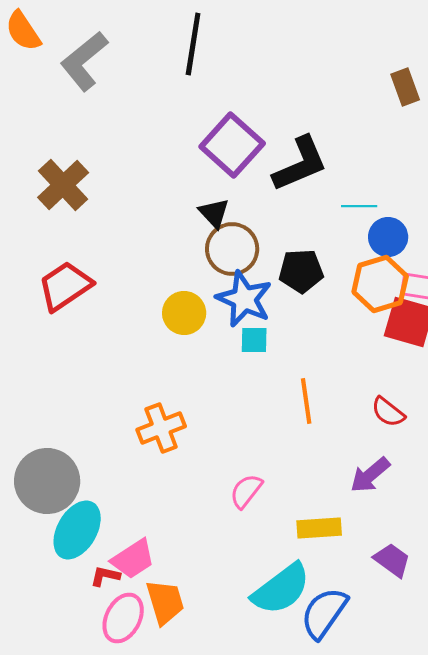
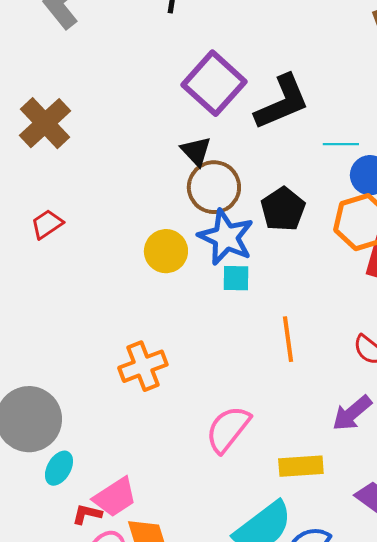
black pentagon: (301, 271) -> (283, 209), turned -30
red trapezoid: (65, 286) -> (47, 224), size x0.6
pink semicircle: (246, 491) -> (228, 429), size x1.4
cyan ellipse: (77, 530) -> (59, 468), size x0.6

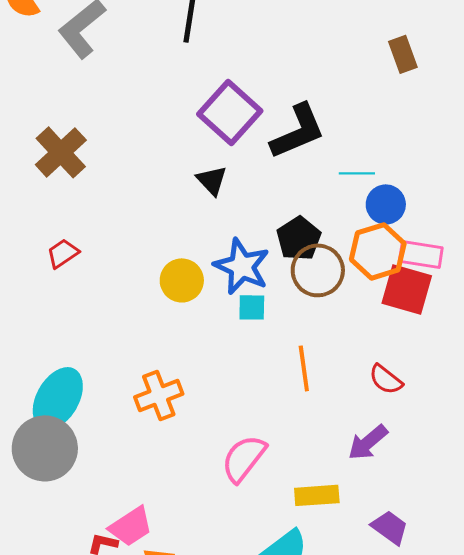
brown circle: (214, 187) -> (318, 270), moved
cyan ellipse: (59, 468) -> (58, 398), moved, size x1.8

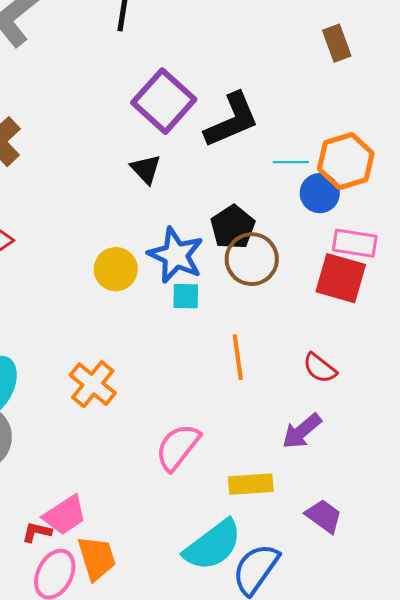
orange hexagon: (378, 251) -> (346, 161), moved
orange cross: (159, 395) -> (93, 384), turned -30

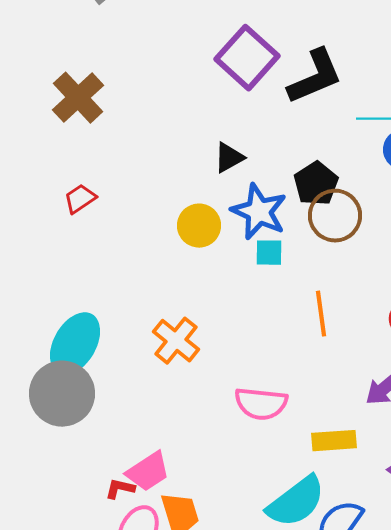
black triangle: (146, 169) -> (229, 158), moved, turned 44
pink semicircle: (178, 447) -> (261, 404), turned -122

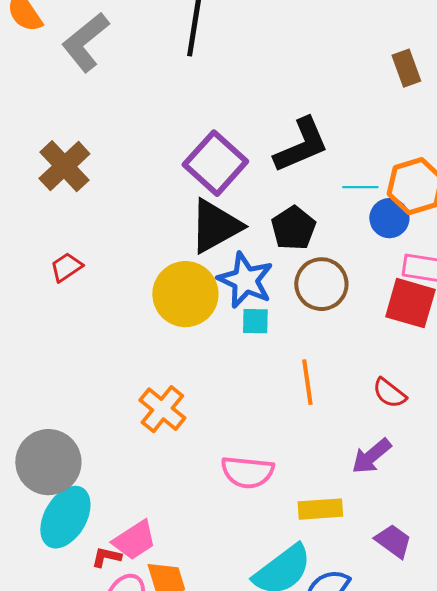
purple square: (247, 58) -> (215, 163), moved
black triangle: (229, 158) -> (215, 226), size x1.8
black pentagon: (316, 184) -> (293, 228), moved
yellow circle: (199, 226) -> (185, 294), size x1.5
cyan ellipse: (75, 344) -> (65, 517), moved

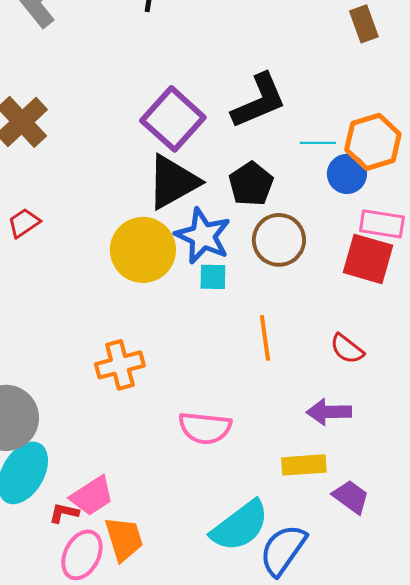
orange cross: (162, 409) -> (120, 365), turned 36
purple arrow: (371, 456) -> (329, 412), turned 39
yellow rectangle: (320, 509) -> (304, 465), moved

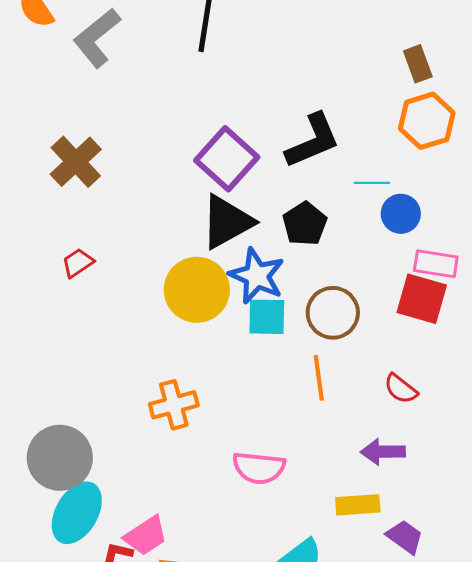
orange hexagon: (373, 142) -> (427, 121), moved
brown circle: (279, 240) -> (333, 313), moved
cyan square: (213, 277) -> (267, 317), size x1.4

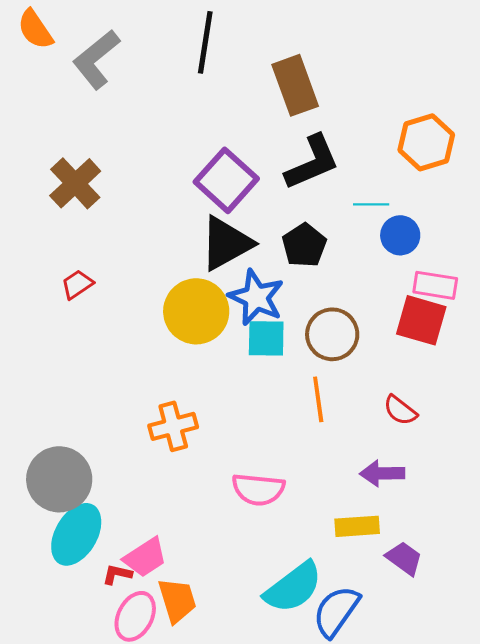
brown rectangle: (418, 64) -> (295, 85), moved, size x1.6

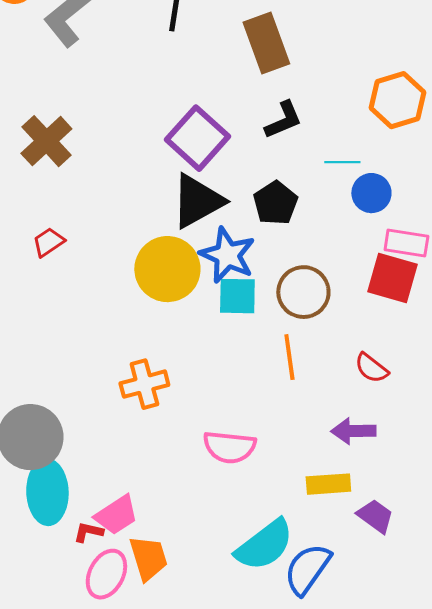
black L-shape: (312, 162) -> (283, 120), size x0.7
cyan ellipse: (76, 534) -> (47, 492), turned -32

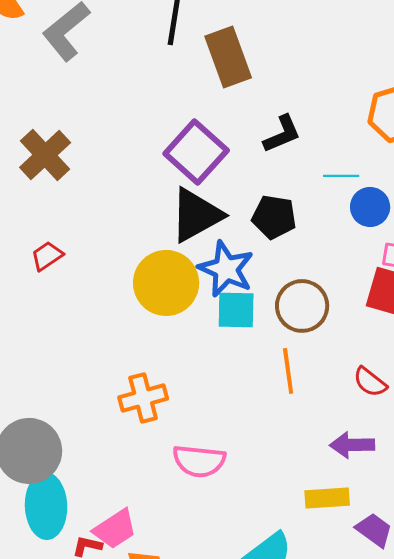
brown rectangle: (266, 43) -> (228, 57), moved
black pentagon: (275, 203) -> (274, 217), turned -30
pink semicircle: (229, 447) -> (199, 461), moved

